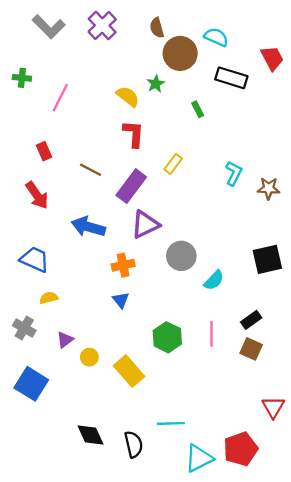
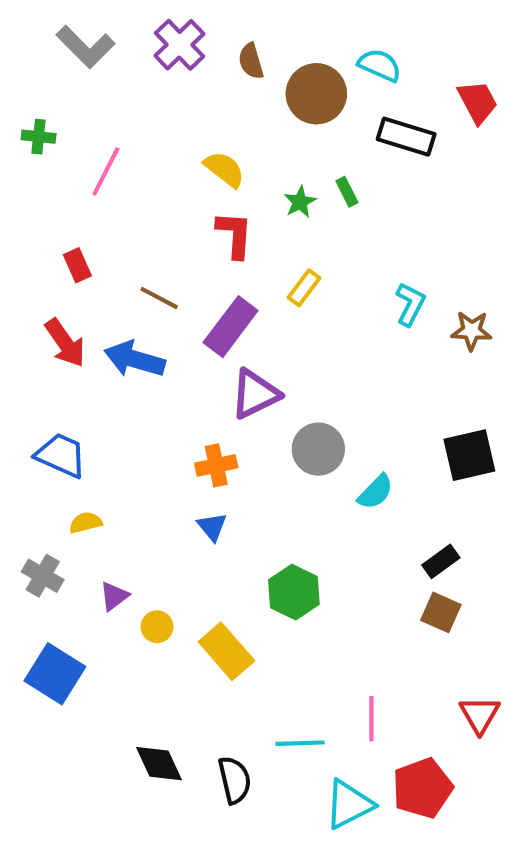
brown semicircle: (157, 28) -> (251, 61), moved
green star: (156, 84) -> (300, 202), moved
blue arrow: (88, 227) -> (135, 359), moved
pink line: (212, 334) -> (371, 719), moved

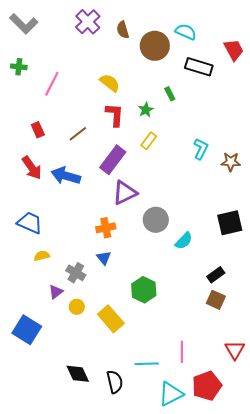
gray L-shape: (86, 47) -> (24, 24), moved
green star: (300, 202) -> (146, 110), moved
brown line: (159, 298) -> (78, 134), moved, turned -66
gray cross: (43, 576) -> (76, 273), moved

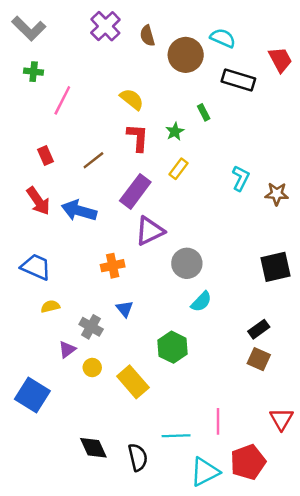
green cross: (19, 67) -> (34, 72), moved
orange cross: (106, 228) -> (113, 266), moved
cyan semicircle: (184, 241) -> (201, 302), moved

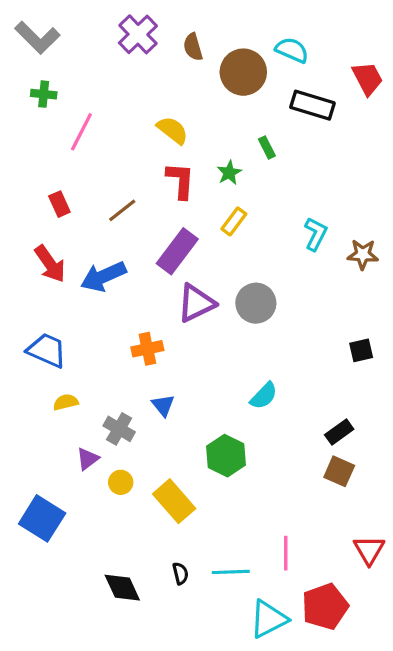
blue arrow: (79, 211) -> (103, 276), turned -40
gray circle: (187, 263) -> (256, 303), moved
black square: (275, 267) -> (361, 350), size x0.6
black semicircle: (138, 457) -> (180, 573), moved, size x0.6

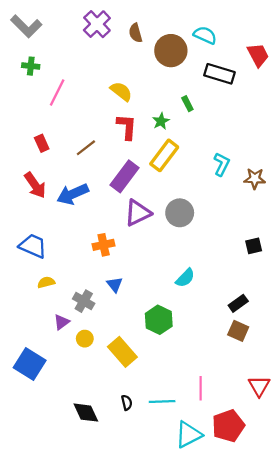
yellow rectangle: (234, 221) -> (164, 155), size x1.6

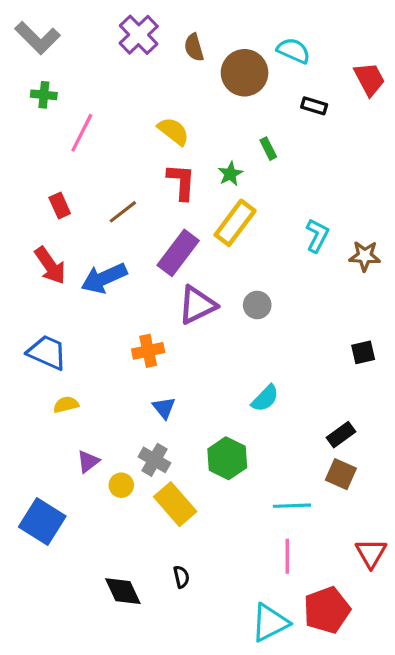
black rectangle: (219, 74) -> (314, 106), size x0.6
gray circle: (180, 213) -> (257, 305), size x0.7
gray cross: (84, 301) -> (154, 460), moved
cyan line: (162, 401) -> (292, 506), moved

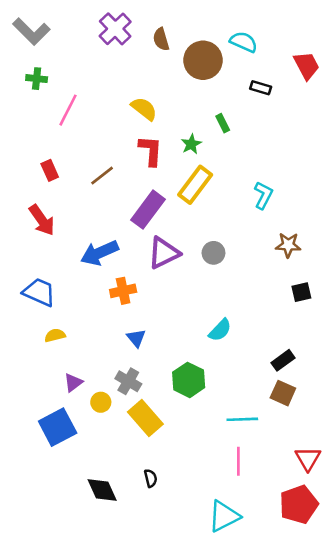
brown star: (365, 256) -> (288, 245), moved
blue arrow: (104, 278) -> (99, 253), moved
blue square: (42, 522) -> (58, 427), moved, turned 30
red pentagon: (327, 610) -> (299, 504), moved

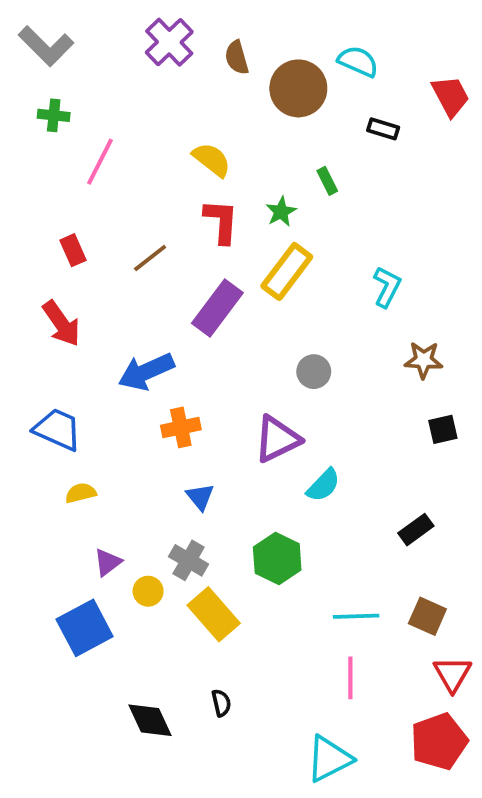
purple triangle: (164, 253) -> (277, 439), moved
brown square: (283, 393) -> (427, 616), moved

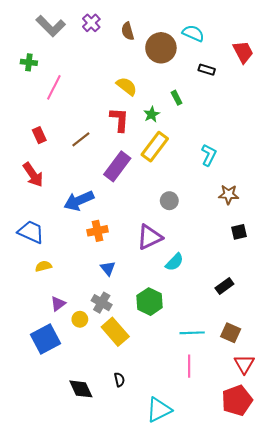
purple cross: (169, 42) -> (91, 23), size x0.7
gray L-shape: (46, 46) -> (51, 26), moved
yellow semicircle: (212, 160) -> (127, 86), moved
cyan triangle: (329, 759) -> (159, 410), moved

